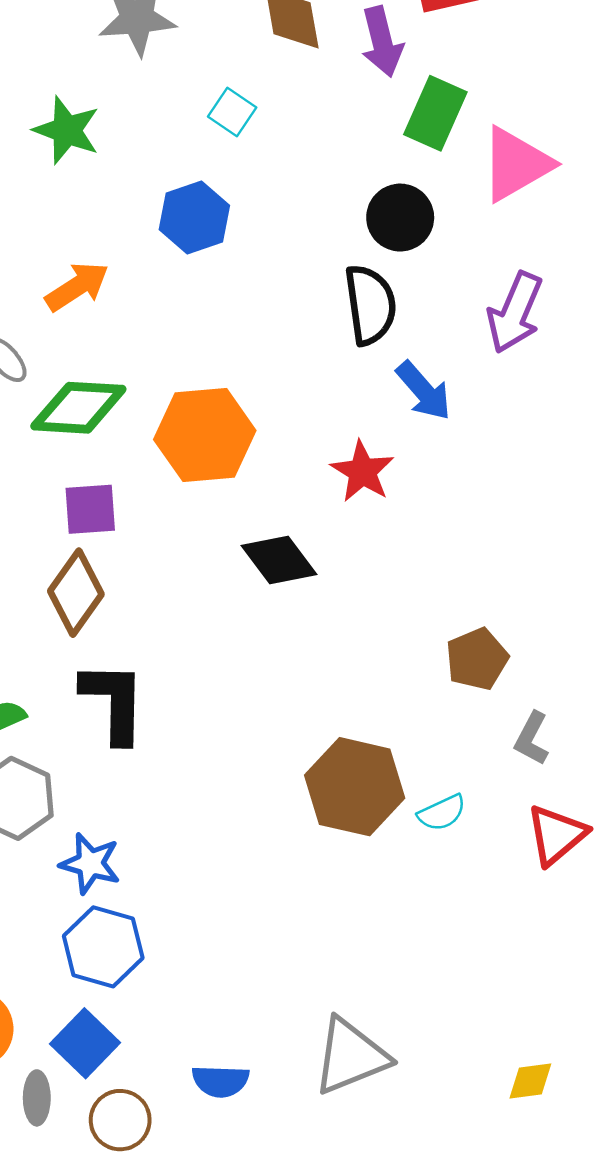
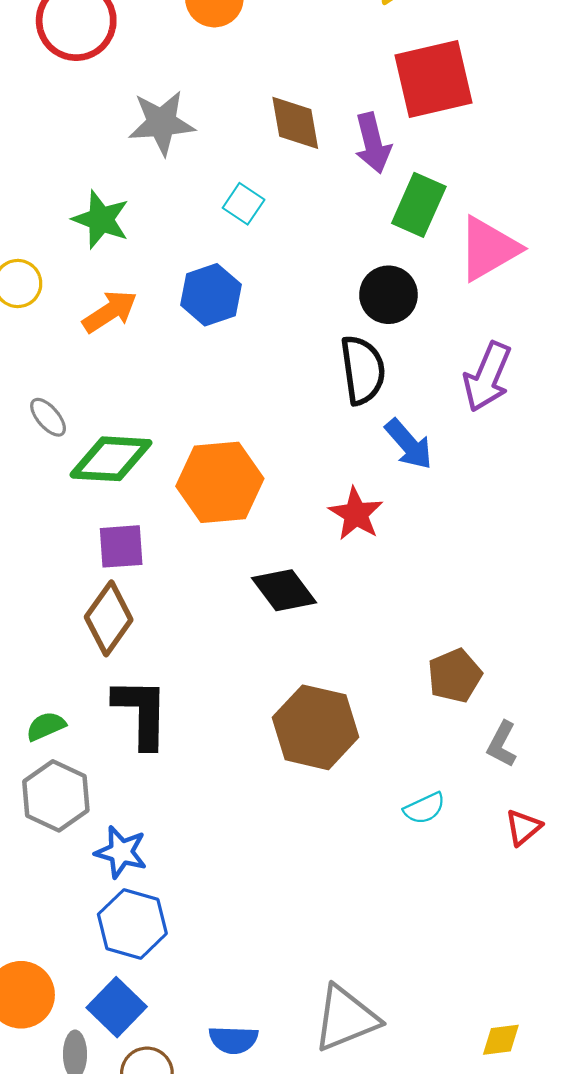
orange arrow: (77, 287) -> (110, 312), moved
brown hexagon: (355, 787) -> (315, 727), moved
red triangle: (556, 835) -> (523, 827), size x0.7

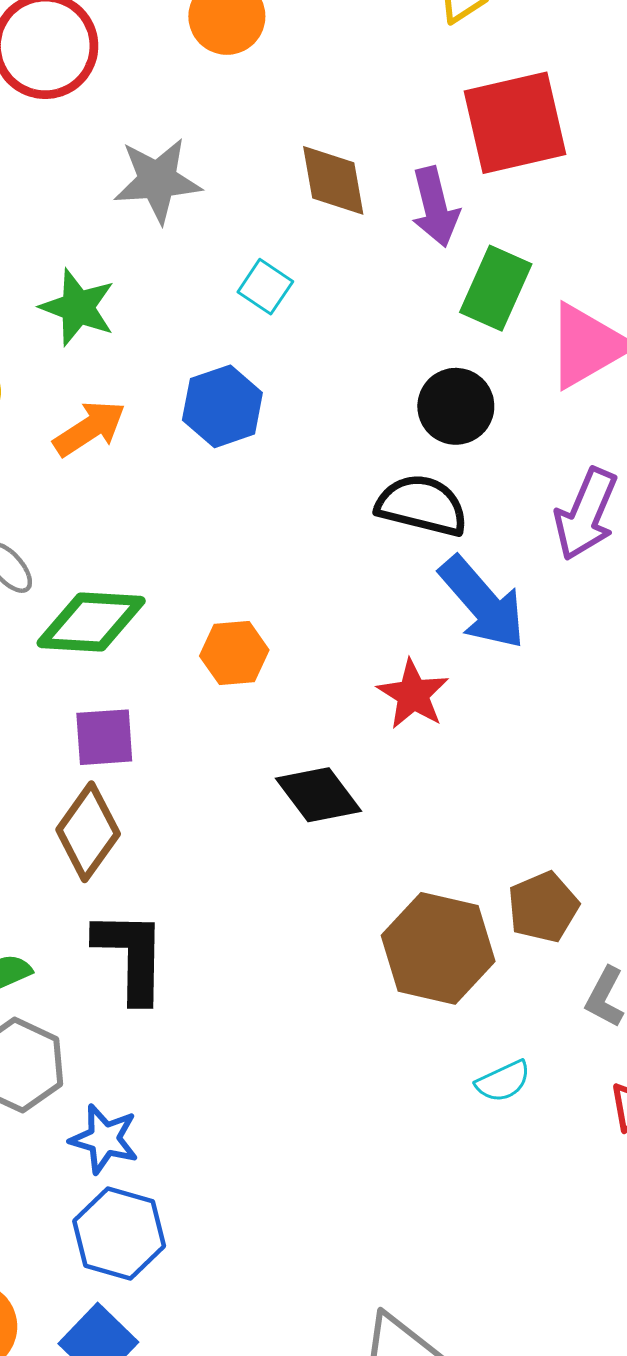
black semicircle: (363, 370) -> (422, 505), turned -68
blue arrow: (409, 444) -> (482, 603), size x1.4
orange hexagon: (220, 482) -> (234, 653), size x0.6
brown hexagon: (315, 727) -> (438, 948), moved

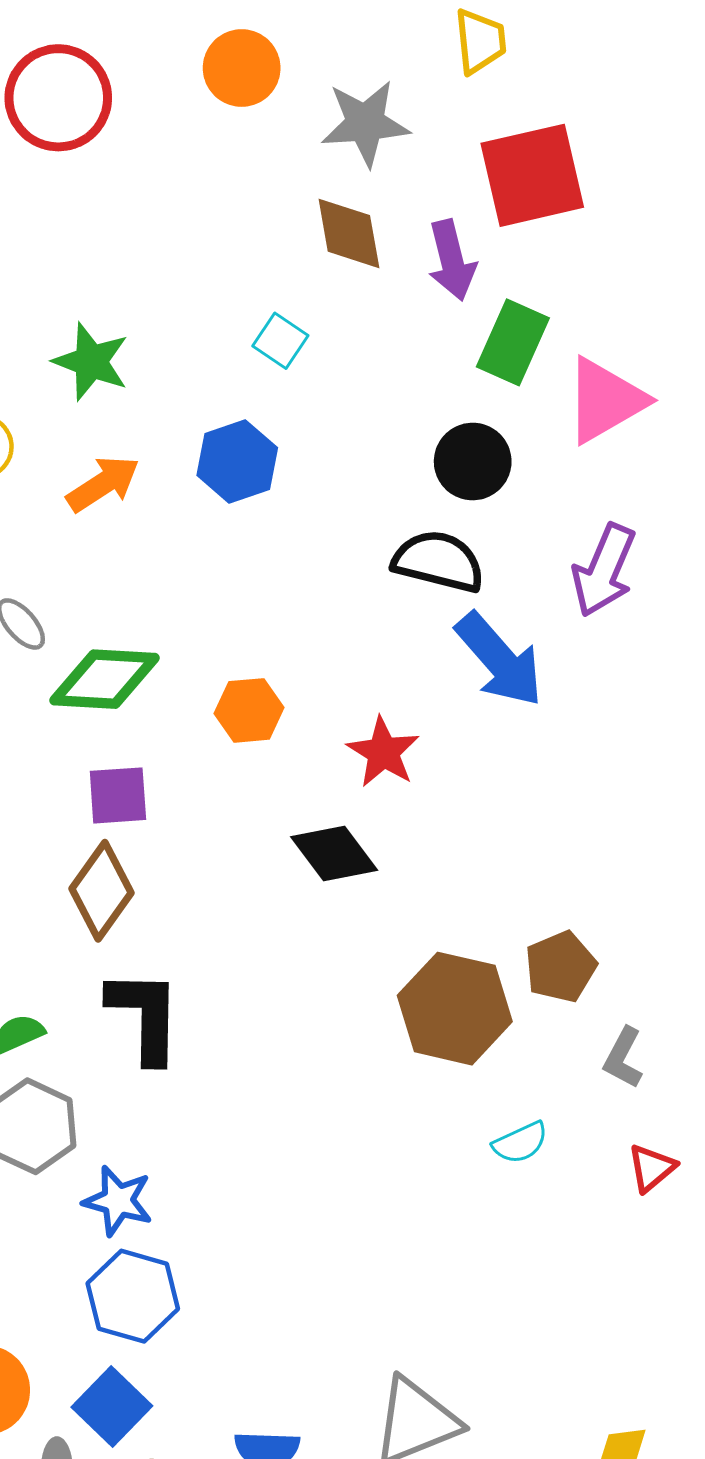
gray star: (157, 180) -> (365, 123), moved
red star: (413, 694) -> (383, 752), moved

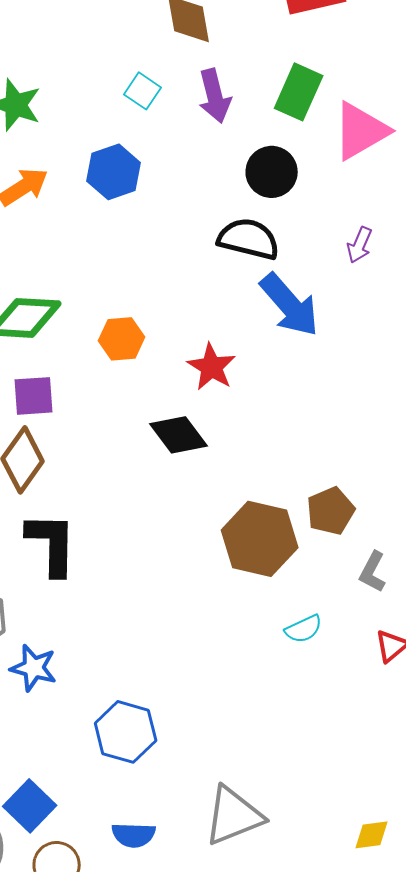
purple arrow: (452, 260) -> (215, 96), moved
purple arrow: (604, 570) -> (360, 245), size x0.6
blue hexagon: (133, 1296) -> (126, 732), moved

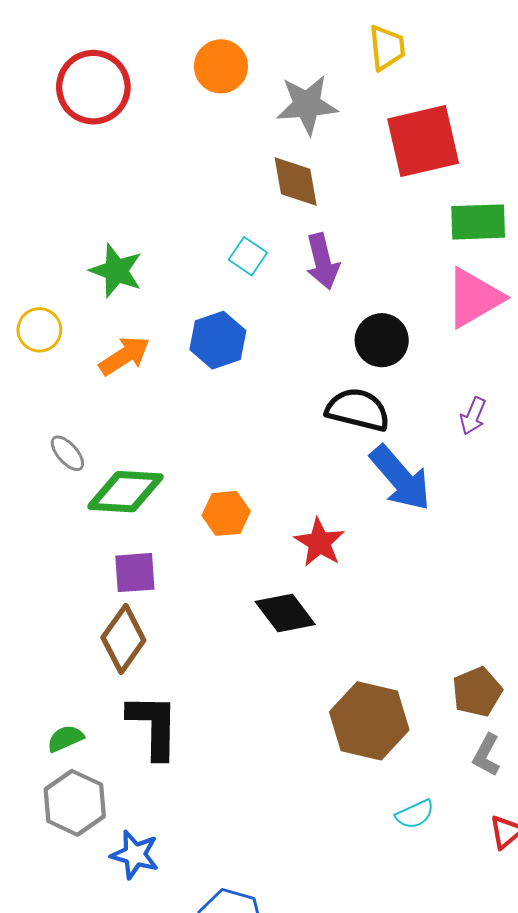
green rectangle: (299, 92) -> (478, 222), moved, turned 64
brown pentagon: (331, 511) -> (477, 692), moved

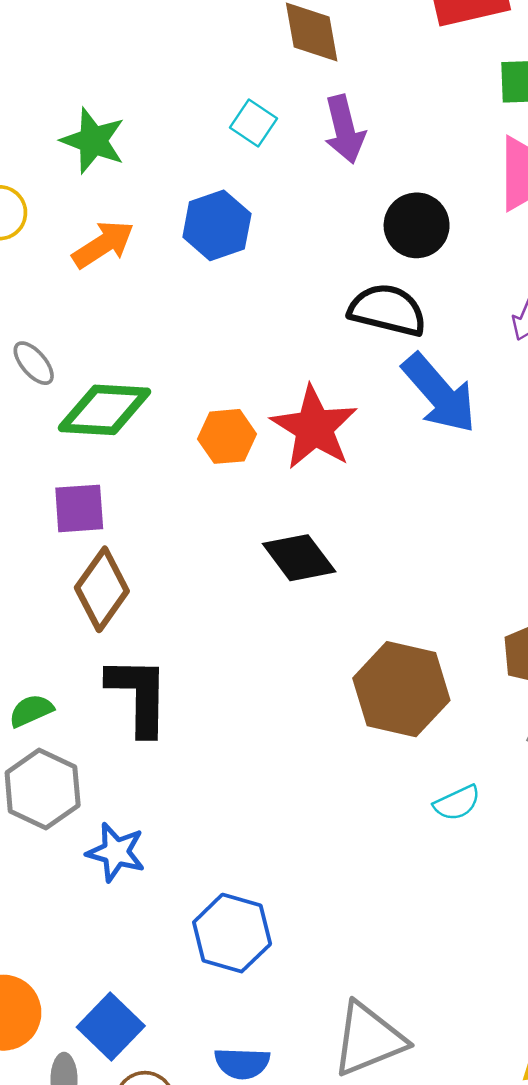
red star: (319, 542) -> (314, 428), moved, size x1.4
purple square: (135, 573) -> (79, 508), moved

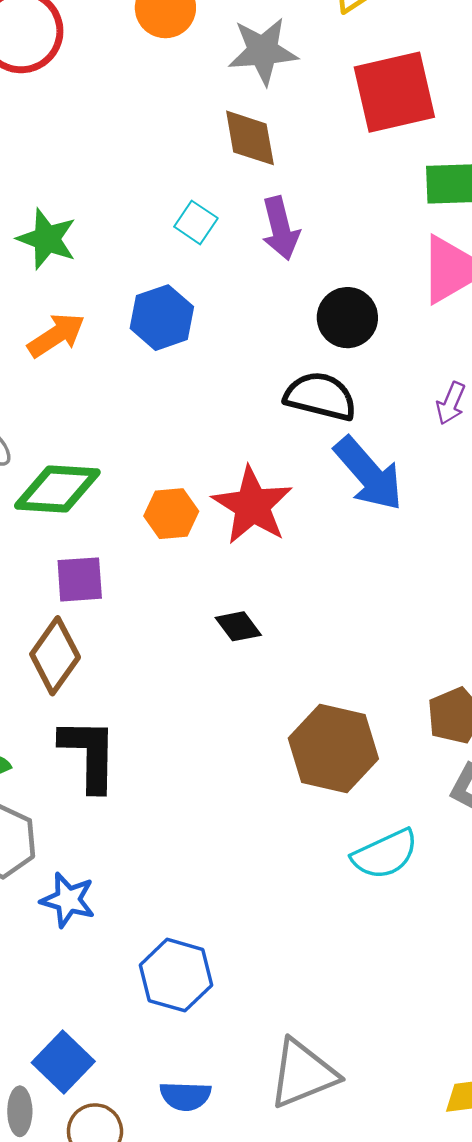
purple square: (79, 508) -> (80, 579), moved
black diamond: (299, 558) -> (238, 626), size x0.7
cyan semicircle: (457, 803) -> (385, 854), size x1.5

